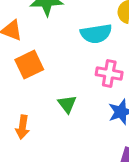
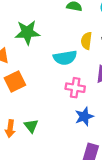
green triangle: (67, 104) -> (31, 126), moved

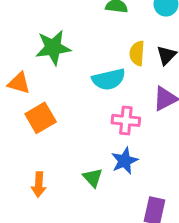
blue star: (84, 116) -> (124, 161), moved
green triangle: (31, 126) -> (93, 178), moved

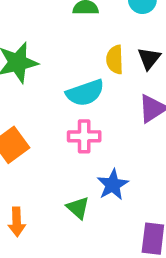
pink cross: (126, 120) -> (84, 136), moved

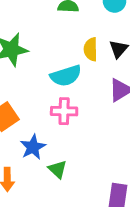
blue star: (113, 185) -> (33, 147), moved

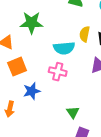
green triangle: (58, 169) -> (73, 112), moved

